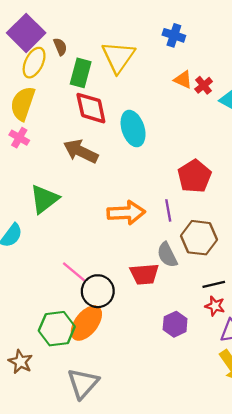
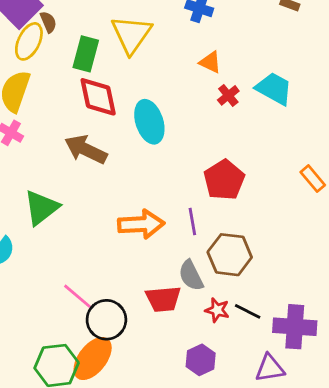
brown semicircle: (60, 47) -> (48, 22), moved
red cross: (204, 85) -> (228, 95), moved
black line: (214, 284) -> (248, 311), turned 40
red star: (215, 306) -> (217, 310), moved

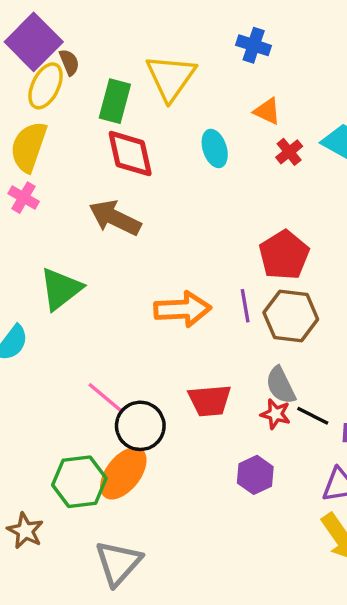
cyan ellipse: (149, 122) -> (215, 148), moved, size x0.7
brown hexagon: (230, 255) -> (291, 316), moved
gray semicircle: (191, 275) -> (281, 385), moved

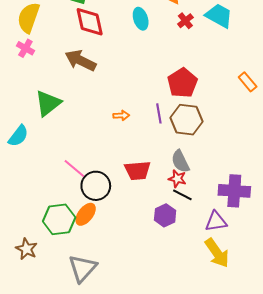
orange arrow: (183, 309) -> (121, 115), size x0.5
black line: (313, 416) -> (182, 195), moved
orange ellipse: (123, 473) -> (86, 214), size x0.7

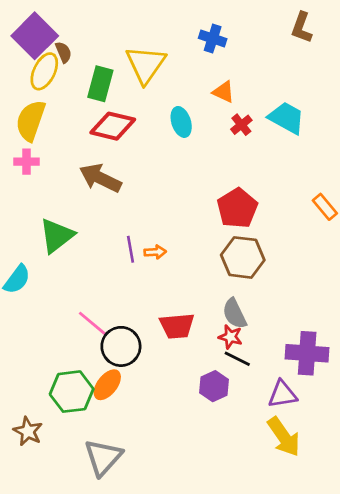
red diamond: (90, 22) -> (113, 126), turned -64
pink cross: (25, 48) -> (27, 162), turned -30
purple line: (159, 113) -> (131, 249), moved

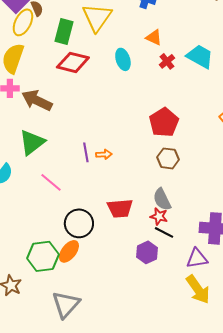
brown arrow: (100, 178) -> (37, 100), moved
brown hexagon: (243, 257) -> (168, 158), size x0.7
pink line: (92, 323) -> (51, 182), moved

